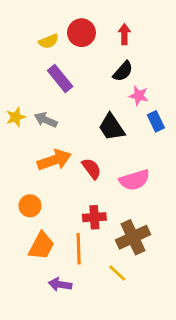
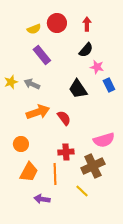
pink semicircle: (134, 180) -> (104, 140), moved

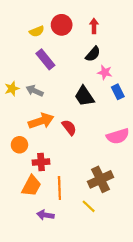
pink semicircle: (104, 140) -> (118, 136), moved
orange circle: (21, 144) -> (19, 145), moved
red cross: (66, 152) -> (41, 162), moved

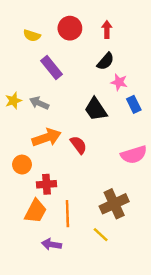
yellow semicircle: (37, 31) -> (32, 36), moved, turned 40

